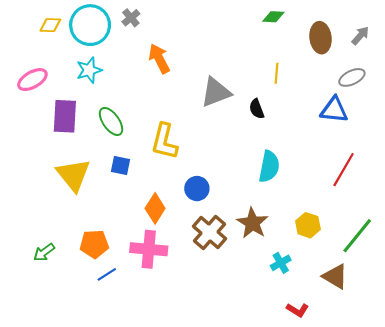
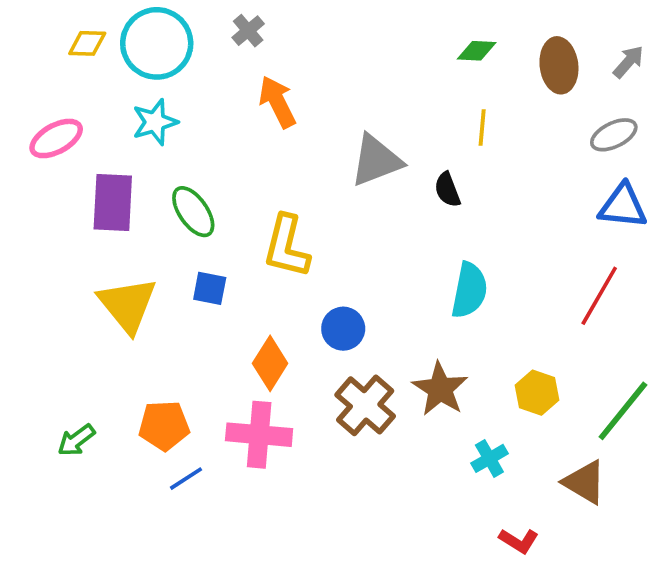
green diamond: (273, 17) -> (477, 51), moved
gray cross: (131, 18) -> (248, 31), moved
blue triangle: (334, 110) -> (623, 206), moved

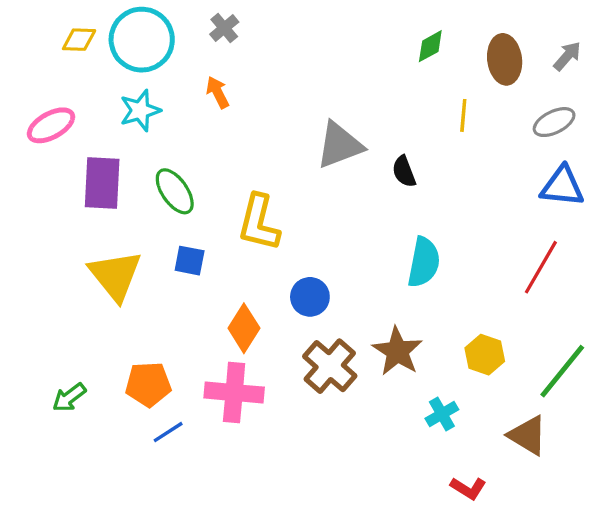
green diamond: (477, 51) -> (430, 46), turned -32
orange arrow: (277, 102) -> (218, 92), moved, size x0.7
yellow line: (482, 128) -> (463, 115), moved

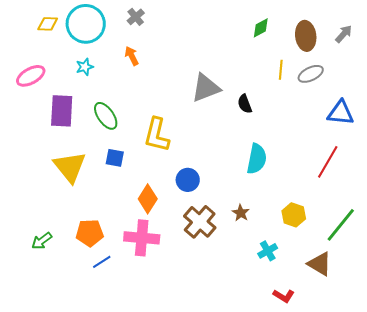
cyan star: (140, 110) -> (85, 67), size x0.7
gray ellipse: (554, 122) -> (311, 74), moved
brown star: (397, 351) -> (241, 213), size x0.6

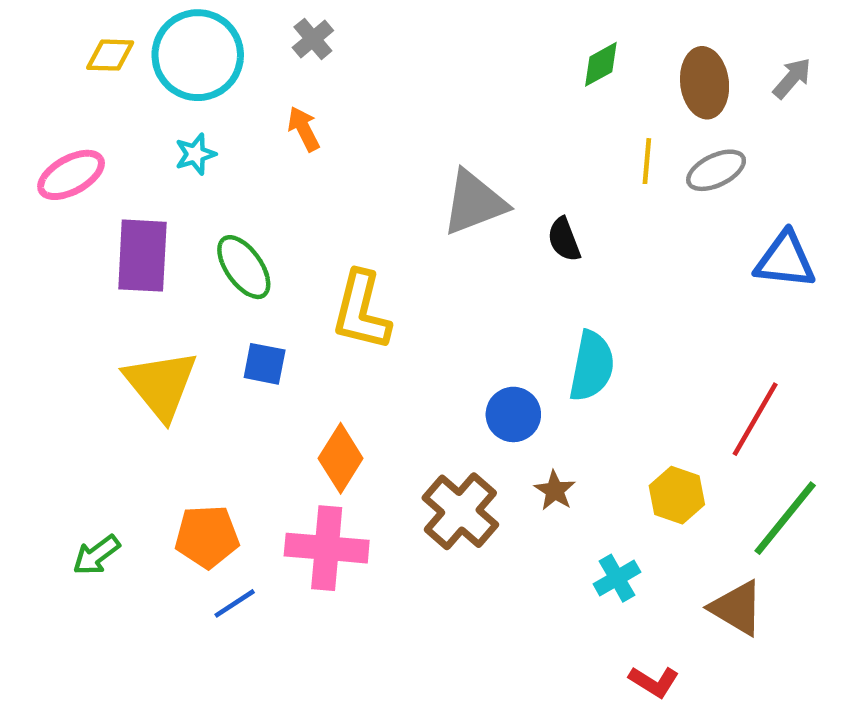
red line: (328, 162) -> (755, 419), moved
blue circle: (188, 180) -> (513, 414), moved

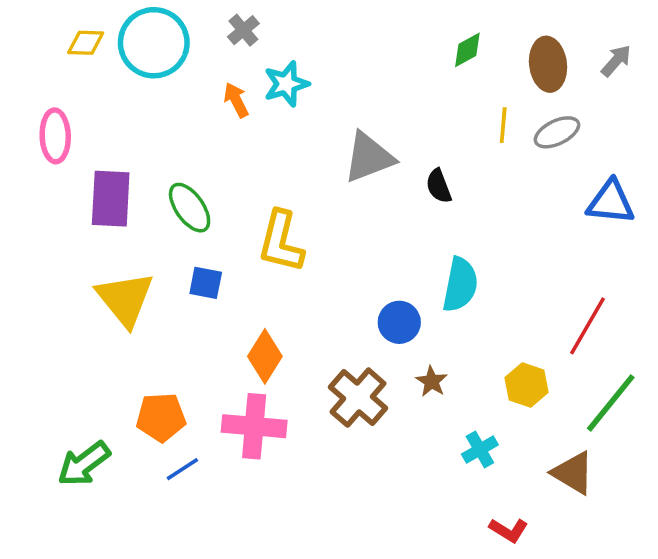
cyan star: (195, 154) -> (286, 84), moved, size x1.4
pink ellipse: (71, 175) -> (55, 136), turned -63
green arrow: (96, 555) -> (84, 464), moved, size x1.4

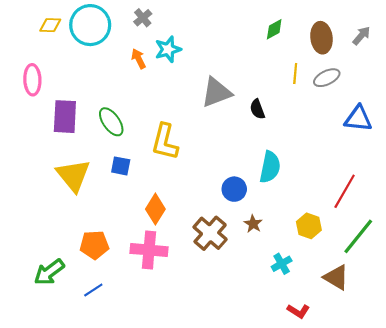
blue line: (182, 469) -> (93, 290), moved

